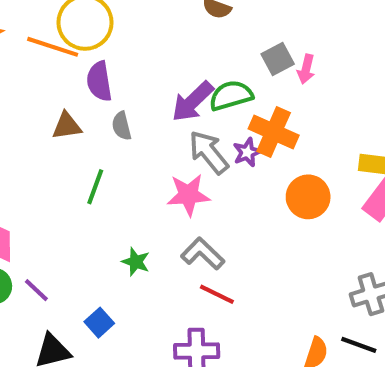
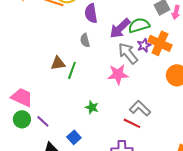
purple semicircle: (99, 81) -> (91, 13), moved
brown triangle: (67, 126) -> (58, 63), moved
purple star: (247, 152) -> (144, 45), moved
gray L-shape: (203, 254) -> (140, 108), moved

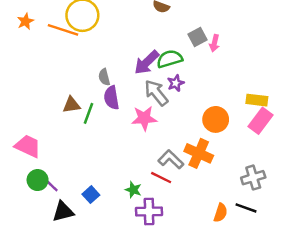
purple semicircle: (91, 13) -> (111, 98), moved
orange cross: (160, 43) -> (199, 153), moved
green star: (92, 107) -> (133, 190), moved
green circle: (22, 119) -> (38, 180), moved
purple line: (43, 121) -> (51, 185), moved

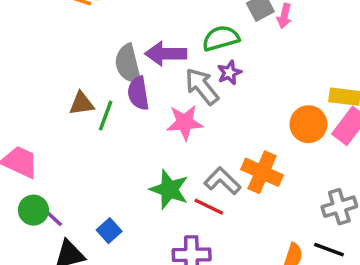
purple arrow: (147, 63) -> (166, 54), moved, turned 44
gray semicircle: (104, 77) -> (128, 64), size x1.6
orange circle: (216, 119) -> (308, 124), moved
green star: (133, 190) -> (169, 189), moved, size x1.6

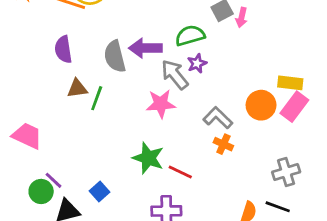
purple semicircle: (138, 93) -> (63, 49), moved
orange cross: (262, 172) -> (223, 144), size x0.6
gray L-shape: (222, 181) -> (218, 118), moved
green circle: (33, 210) -> (41, 191), moved

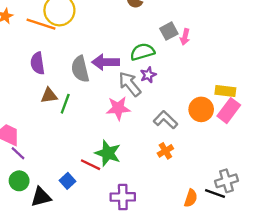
orange cross: (223, 144) -> (165, 151), moved, turned 35
red line: (180, 172) -> (91, 165), moved
gray cross: (286, 172) -> (226, 181), moved
purple line: (54, 180) -> (18, 153), moved

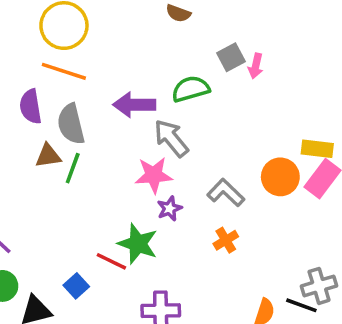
orange line: (41, 24) -> (64, 71), moved
gray semicircle: (80, 69) -> (71, 124), moved
purple star: (148, 75) -> (169, 209), moved

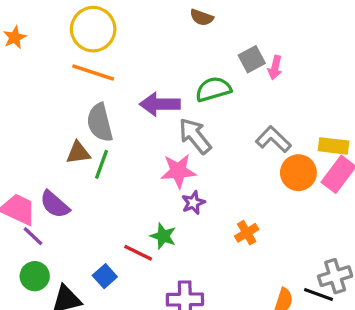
purple semicircle: (31, 106) -> (55, 204), moved, turned -40
gray L-shape: (226, 193) -> (273, 139), moved
green star: (138, 244) -> (163, 236), size x0.7

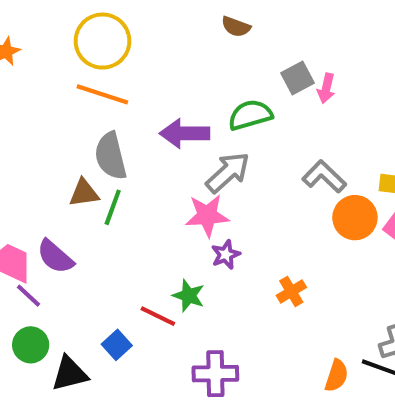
gray arrow: (195, 136) -> (228, 172), turned 87

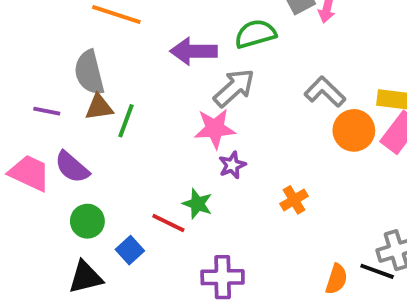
gray semicircle: (111, 156) -> (89, 72), moved
purple line: (29, 296) -> (47, 111), moved, turned -32
green circle: (31, 345) -> (87, 221), moved

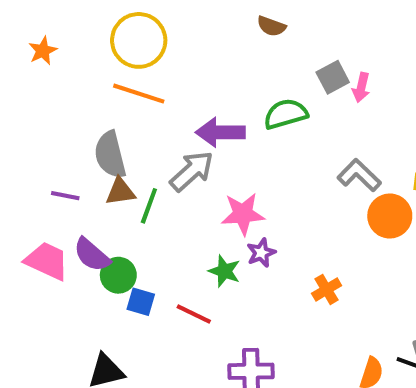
gray arrow: (234, 88) -> (192, 171), moved
green star: (197, 204) -> (224, 271), moved
green circle: (87, 221) -> (118, 275), moved
blue square: (130, 250) -> (141, 302), moved, turned -32

